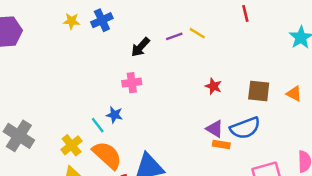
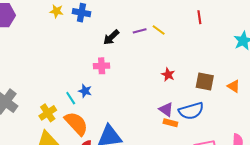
blue cross: (102, 20) -> (81, 13), turned 30

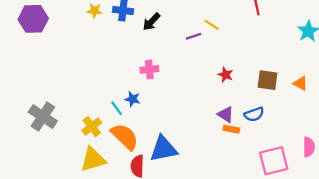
purple line: (140, 31) -> (193, 36), moved
black arrow: (111, 37) -> (151, 22), moved
blue semicircle: (191, 111) -> (254, 114), size x0.7

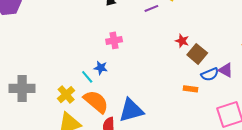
brown square: (268, 80) -> (197, 54), moved, turned 36
purple triangle: (226, 114) -> (226, 70), moved
gray cross: (43, 117) -> (22, 88), turned -30

